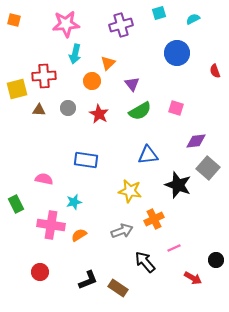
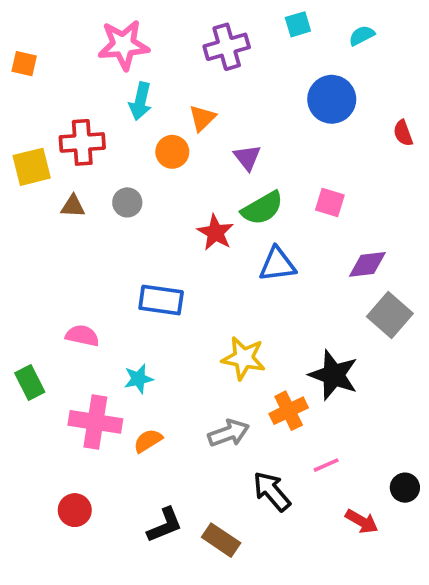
orange square: (14, 20) -> (24, 64), moved
red star: (99, 114) -> (215, 232), moved
blue triangle: (148, 155) -> (277, 264), moved
black star: (178, 185) -> (334, 375), moved

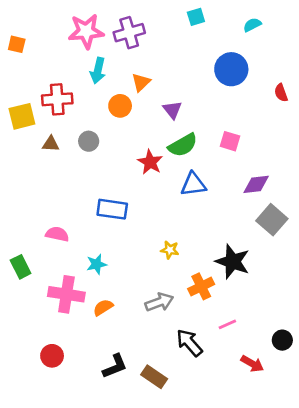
cyan square: (298, 24) -> (196, 17), moved
purple cross: (227, 47) -> (129, 33), moved
yellow star: (244, 358) -> (170, 250), size x0.6

